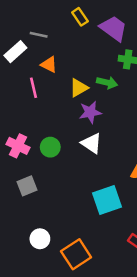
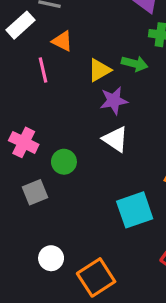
green circle: (50, 147) -> (64, 162), moved

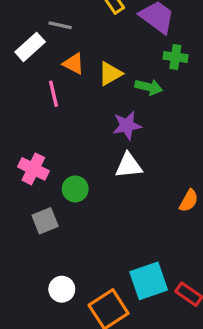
yellow triangle: (99, 70) -> (110, 74), moved
white triangle: (115, 139) -> (129, 166), turned -40
cyan square: (135, 210) -> (149, 281), moved

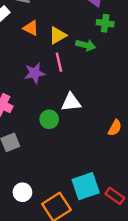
pink line: (53, 94) -> (59, 62), moved
purple star: (127, 125) -> (35, 73), moved
green circle: (75, 189) -> (49, 119), moved

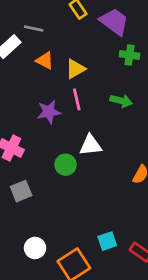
green arrow: (86, 45) -> (121, 101), moved
cyan square: (86, 186) -> (107, 241), size x0.6

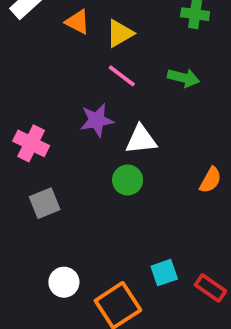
pink line: (77, 99) -> (122, 76), turned -40
purple star: (49, 112) -> (97, 120), moved
green circle: (66, 165) -> (128, 180), moved

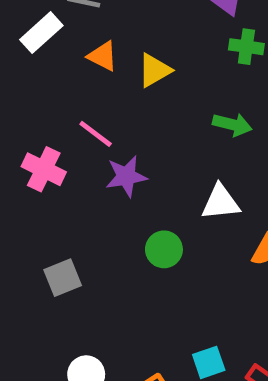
pink line: (122, 76) -> (96, 134), moved
white triangle: (141, 139) -> (221, 202), moved
pink cross: (31, 143) -> (44, 169), moved

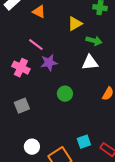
yellow triangle: (155, 70) -> (75, 24), moved
pink cross: (44, 169) -> (21, 68), moved
white triangle: (221, 202) -> (90, 63), moved

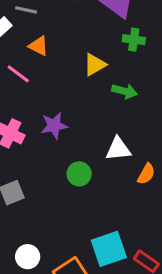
pink line: (36, 45) -> (18, 74), moved
white triangle: (90, 63) -> (118, 149), moved
cyan square: (84, 142) -> (109, 249), size x1.6

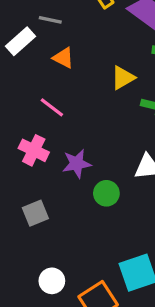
pink line: (18, 74) -> (52, 107), moved
purple star: (54, 126) -> (77, 164), moved

